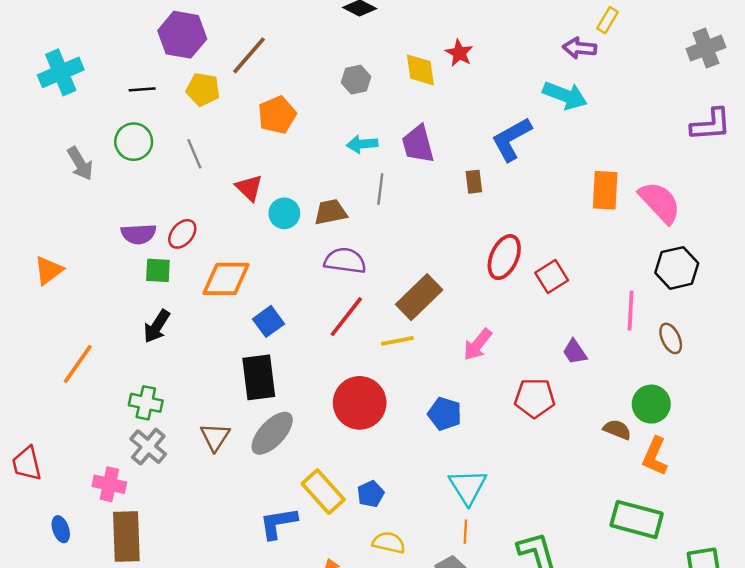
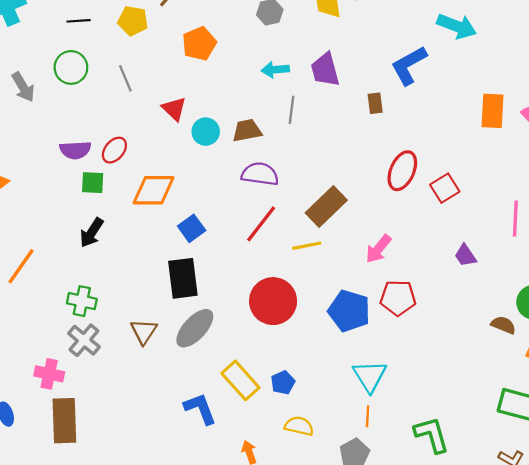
red pentagon: (535, 398) -> (398, 298), moved
blue pentagon: (445, 414) -> (349, 311), size x1.4
blue L-shape: (278, 523) -> (200, 409), turned 78

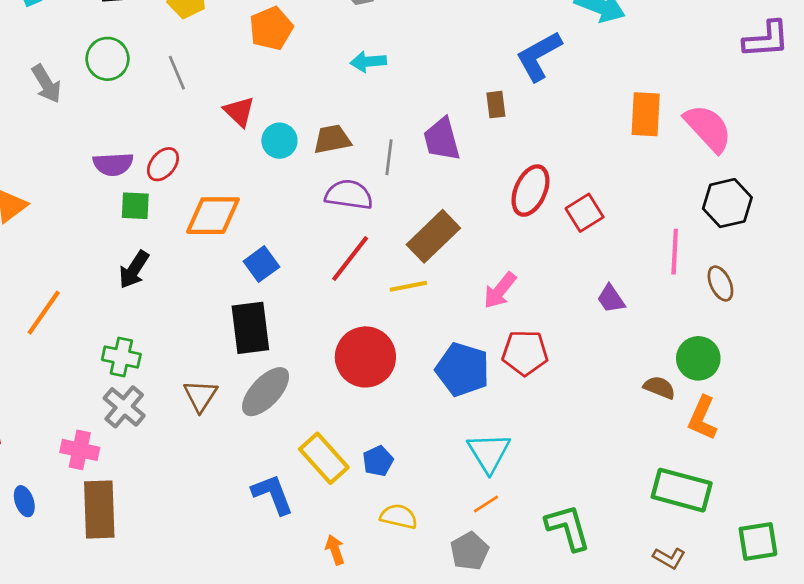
purple trapezoid: (325, 70) -> (442, 139), moved
gray line: (292, 110) -> (389, 157), moved
orange line: (368, 416) -> (486, 504), turned 54

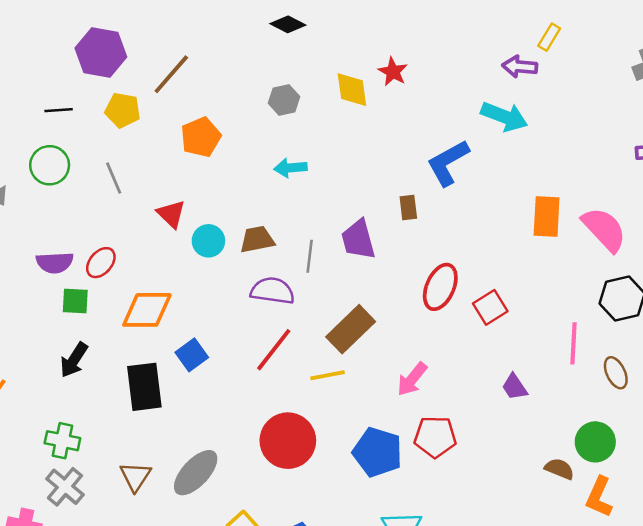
black rectangle: (250, 328) -> (144, 387), moved

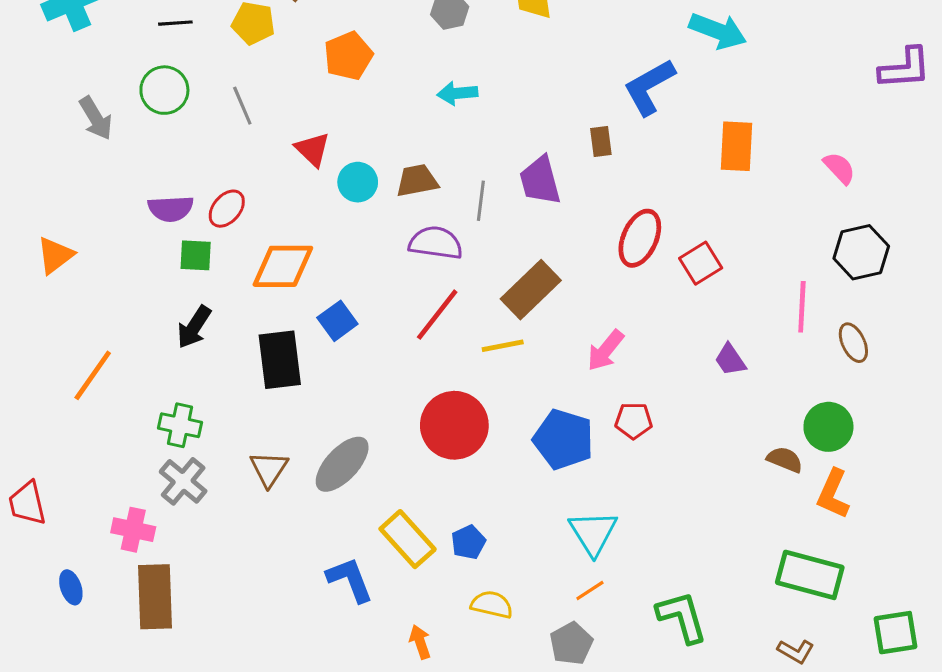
orange rectangle: (547, 216) -> (736, 146), moved
pink semicircle: (604, 229) -> (839, 168), size x0.6
red pentagon: (435, 437) -> (634, 421), size x0.7

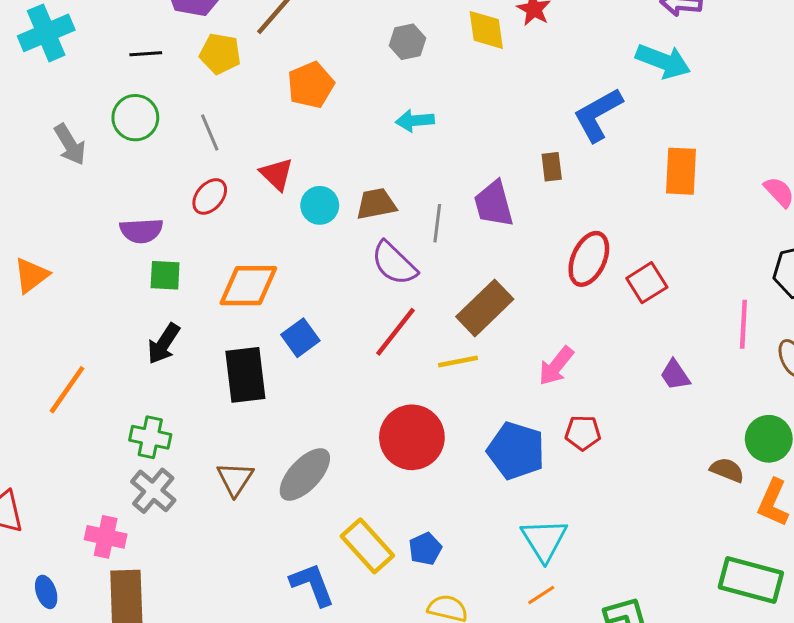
red ellipse: (227, 209) -> (210, 196), moved
purple semicircle: (436, 243) -> (394, 263), turned -144

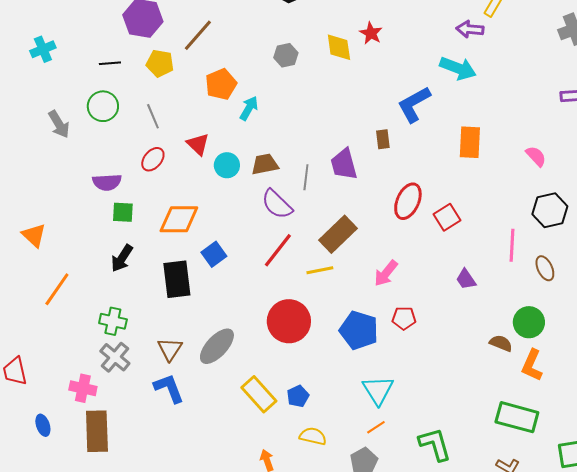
cyan cross: (46, 33) -> (43, 49), size x0.7
cyan arrow: (415, 121) -> (249, 108), moved, turned 125
orange triangle: (31, 275) -> (34, 235), moved, turned -40
blue L-shape: (312, 585) -> (169, 388), moved

